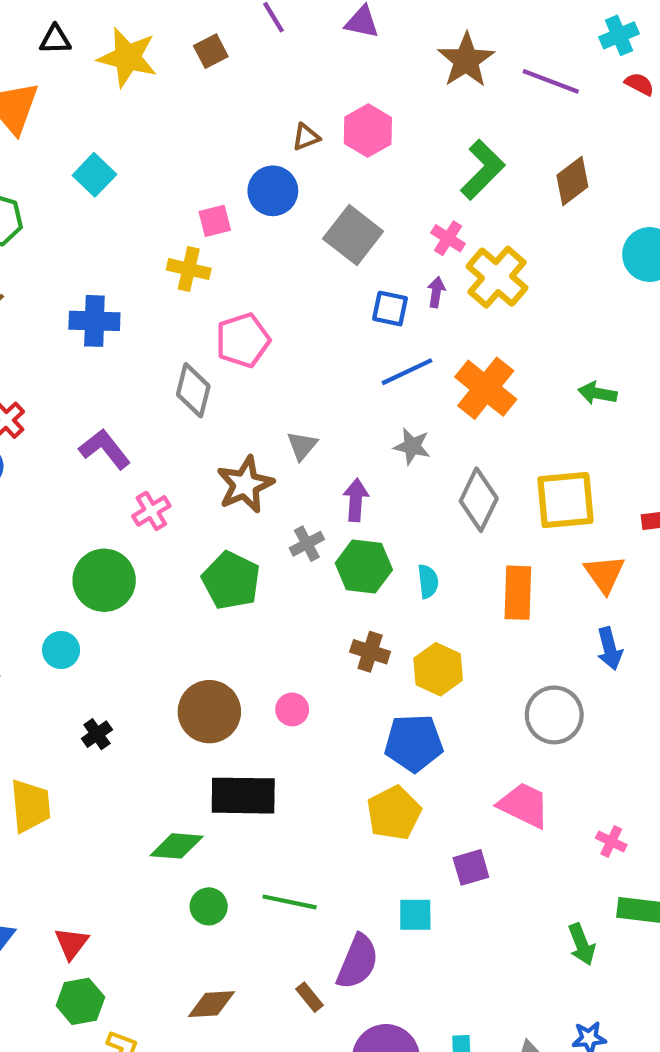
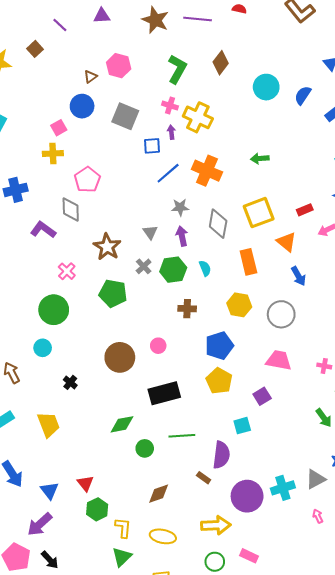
gray triangle: (302, 446) -> (150, 232), moved
purple L-shape: (105, 449) -> (43, 230), moved
purple arrow: (356, 500) -> (182, 236), moved
yellow hexagon: (438, 669) -> (239, 305), moved
black rectangle: (243, 796) -> (164, 393), moved

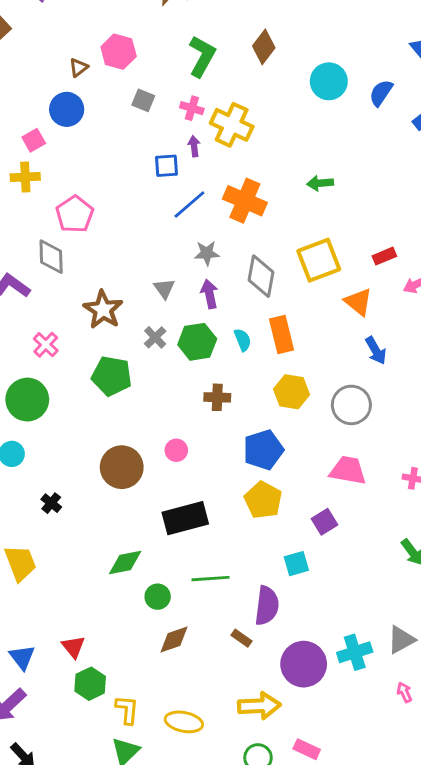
gray square: (125, 116) -> (143, 100), moved, size x0.6
orange rectangle: (248, 262) -> (282, 334), moved
brown diamond: (159, 494) -> (174, 640), moved

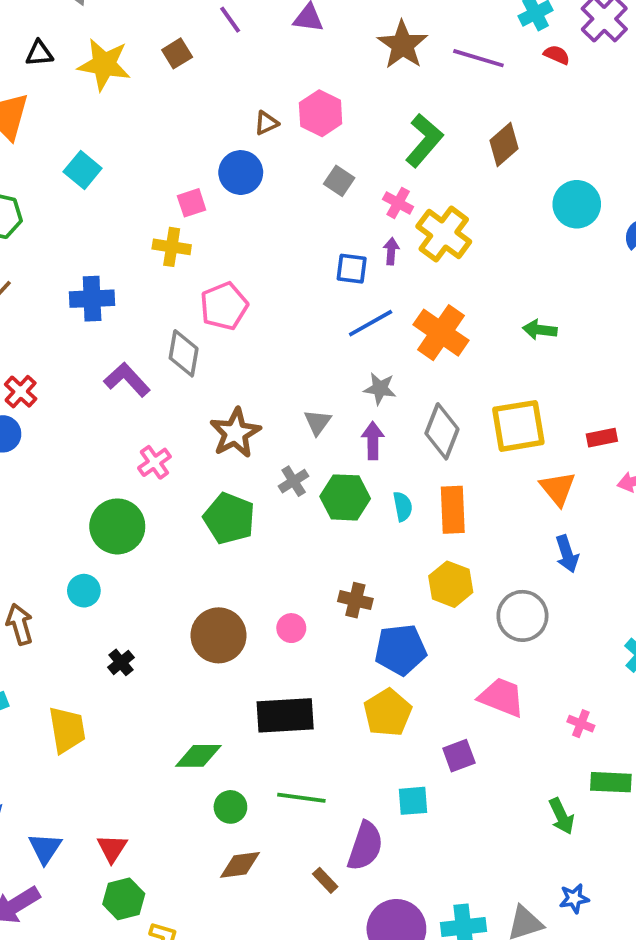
brown cross: (217, 397) -> (355, 600), moved

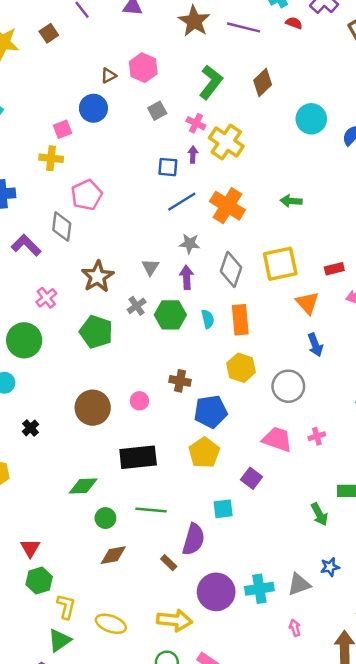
gray square: (339, 181) -> (157, 111), turned 30
pink cross: (581, 724) -> (317, 436), moved, turned -35
purple square: (459, 756) -> (251, 478), turned -30

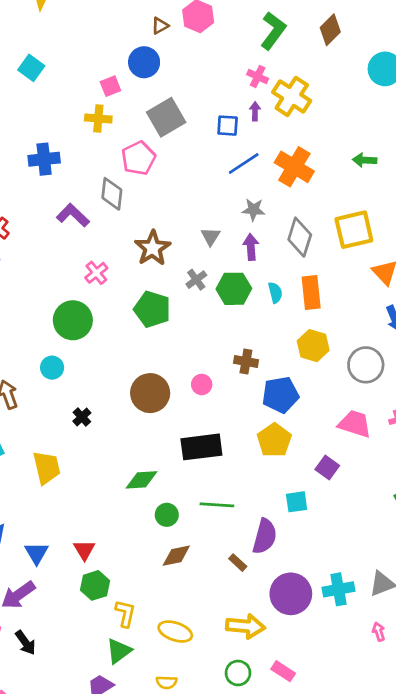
gray square: (157, 111) -> (166, 117), moved, size x1.8

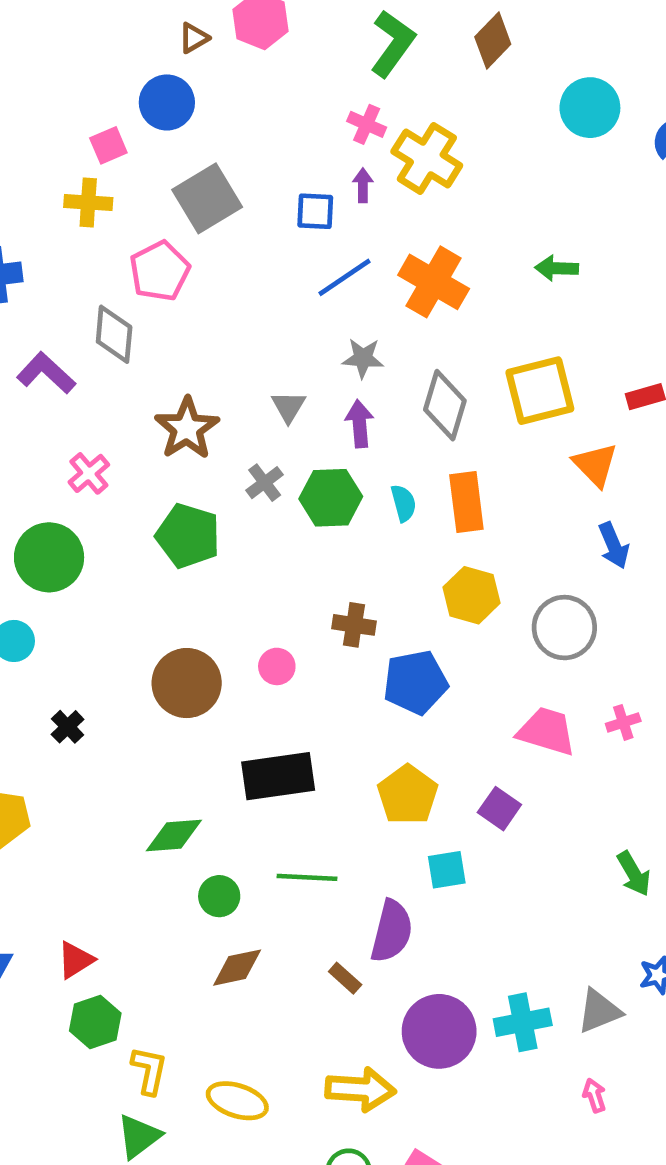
yellow pentagon: (274, 440) -> (408, 795), moved
red triangle: (84, 550) -> (76, 960), turned 30

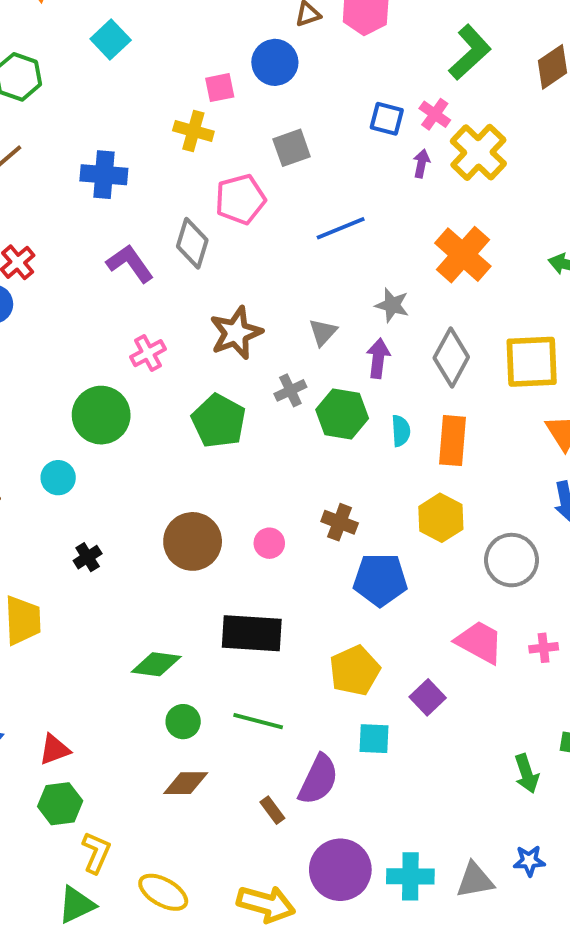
gray square: (207, 198) -> (292, 148), size x0.7
blue square: (315, 211) -> (387, 119), moved
blue line: (345, 277) -> (341, 228), moved

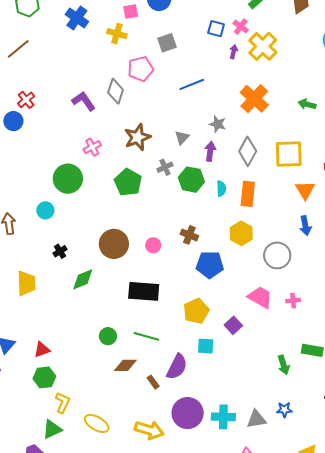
blue cross: (104, 175) -> (77, 18), moved, turned 30
green diamond: (156, 664) -> (83, 279), moved, turned -30
brown diamond: (186, 783) -> (125, 365), moved

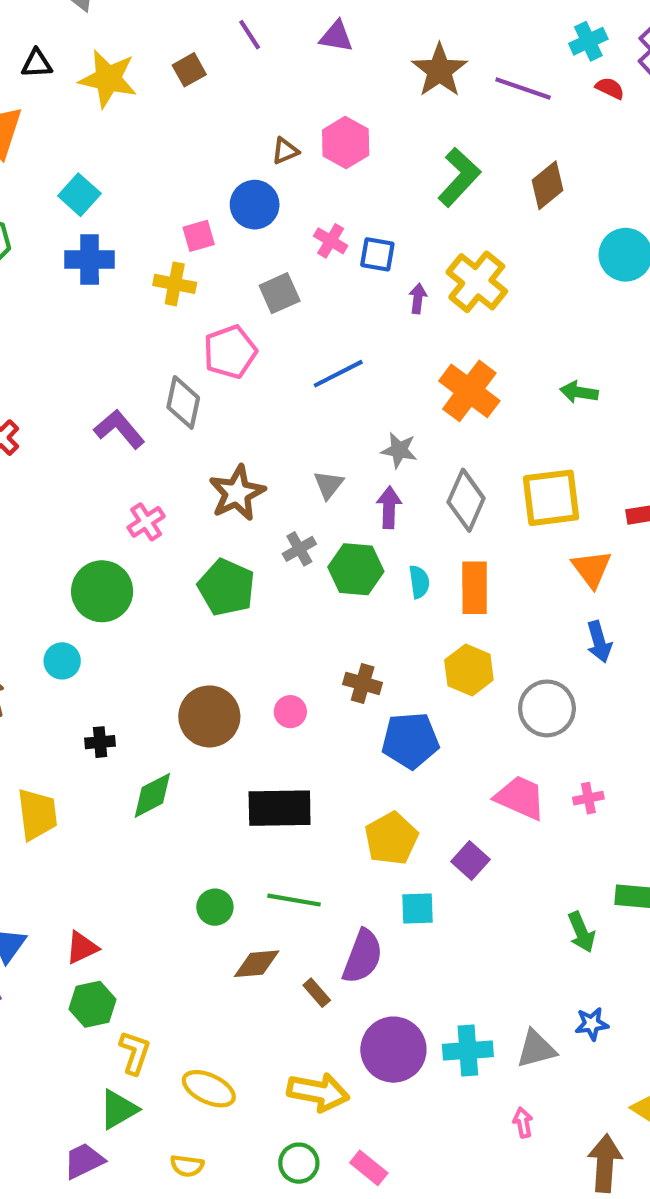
blue cross: (77, 18) -> (90, 260), turned -30
pink cross: (241, 27) -> (331, 241), moved
black cross: (60, 251) -> (100, 742), turned 32

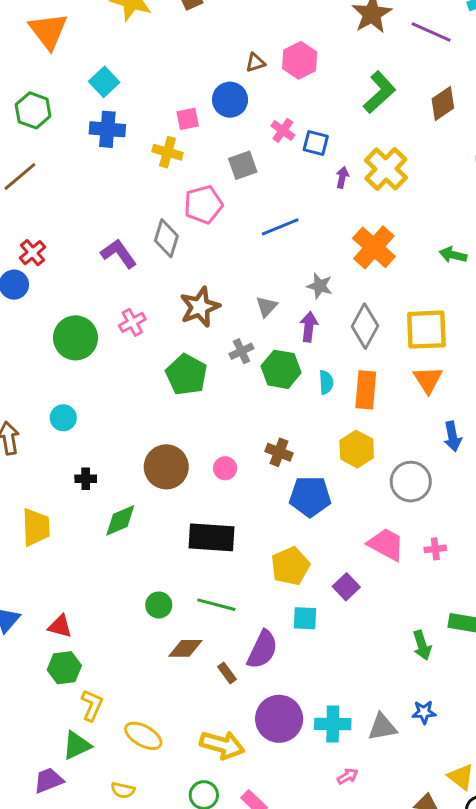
orange triangle: (592, 569) -> (428, 380), moved
green circle: (102, 591) -> (75, 338), moved
red triangle: (82, 948) -> (60, 626), turned 35
pink arrow: (523, 1123) -> (348, 776), moved, turned 66

